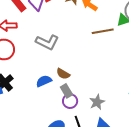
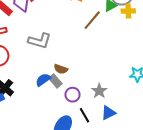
brown line: (103, 31) -> (92, 20), turned -30
gray rectangle: (66, 91) -> (55, 81), moved

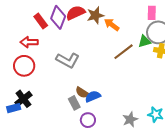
blue semicircle: (43, 80) -> (93, 96), moved
gray star: (99, 91) -> (130, 119), moved

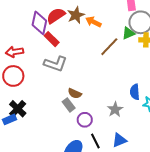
red rectangle: (41, 21) -> (52, 39), moved
blue semicircle: (93, 96) -> (135, 92), moved, turned -63
gray star: (130, 119) -> (115, 109), moved

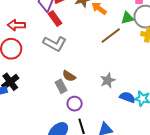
green triangle: (128, 33) -> (127, 18), moved
blue semicircle: (135, 92) -> (127, 97), moved, turned 105
gray star: (115, 109) -> (108, 80), moved

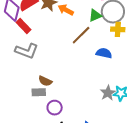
gray star: (108, 80) -> (108, 93), moved
gray rectangle: (61, 86) -> (39, 92), turned -56
blue semicircle: (127, 97) -> (104, 53), moved

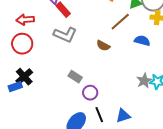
brown semicircle: (45, 81) -> (103, 46), moved
gray rectangle: (39, 92) -> (75, 77), turned 32

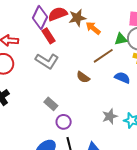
gray star: (144, 81) -> (110, 116), moved

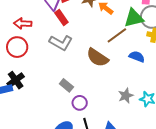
green triangle: (121, 39) -> (134, 18), size x1.5
brown semicircle: (83, 77) -> (97, 57), size x1.6

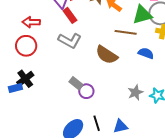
brown line: (117, 35) -> (126, 32), turned 45
purple circle: (80, 103) -> (86, 91), moved

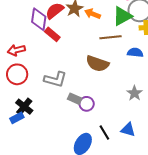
gray L-shape: (70, 41) -> (55, 79), moved
blue triangle: (120, 126) -> (128, 130), turned 42

